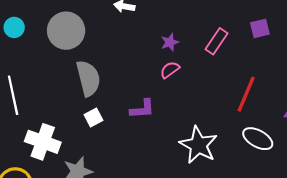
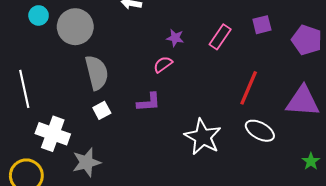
cyan circle: (14, 27) -> (39, 15), moved
purple star: (170, 42) -> (175, 38), turned 30
pink semicircle: (170, 70) -> (163, 64), moved

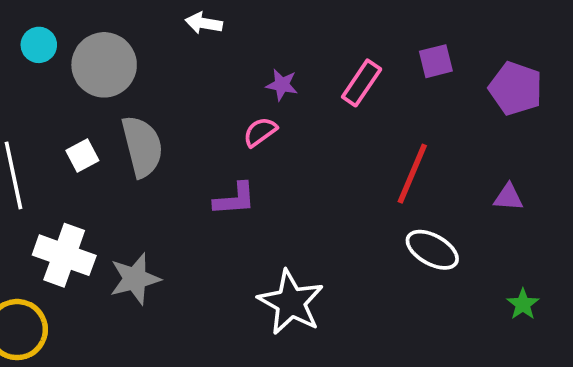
purple triangle: (303, 101) -> (508, 197), size x0.5
white square: (102, 110) -> (82, 155), moved
white star: (203, 137) -> (291, 302), moved
gray star: (86, 162) -> (135, 279), moved

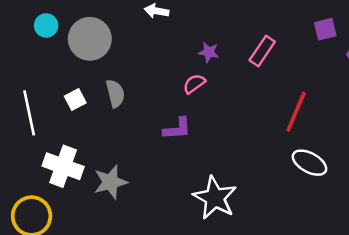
purple square: (436, 61) -> (325, 29), moved
gray semicircle: (142, 146) -> (115, 93), size x0.7

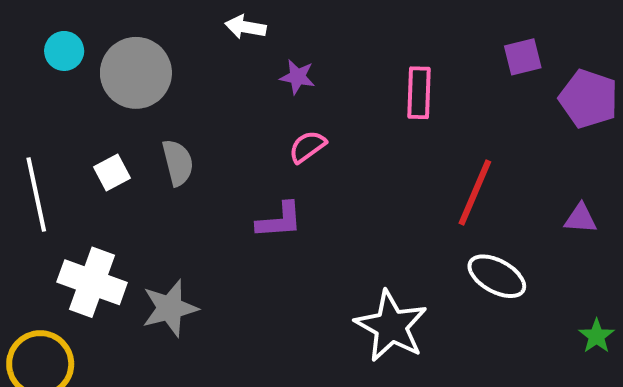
pink rectangle: (262, 51) -> (419, 93), turned -32
purple star: (209, 52) -> (297, 77), moved
white star: (215, 198) -> (391, 326), moved

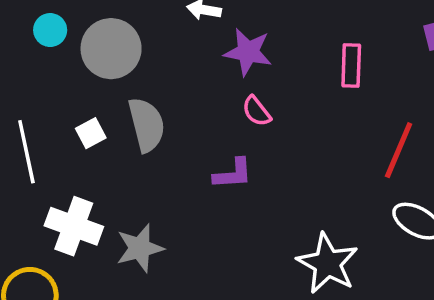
purple star: (297, 77) -> (248, 52), size x1.6
pink semicircle: (307, 147) -> (256, 111), turned -92
gray semicircle: (178, 163) -> (147, 125), size x1.4

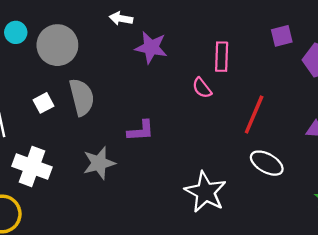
pink semicircle: (256, 111) -> (202, 88), moved
gray star: (140, 248) -> (99, 163), moved

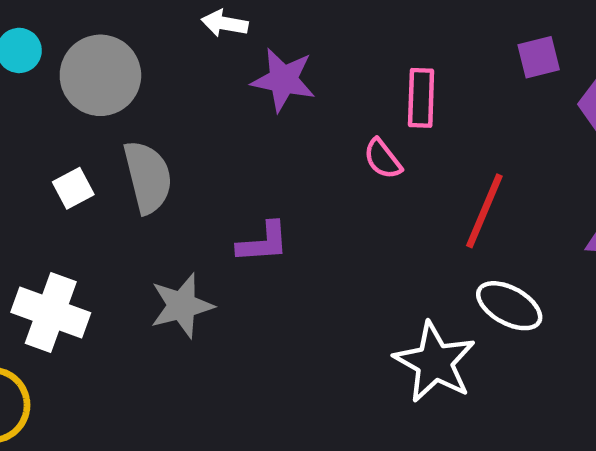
white star: (205, 192) -> (435, 362), moved

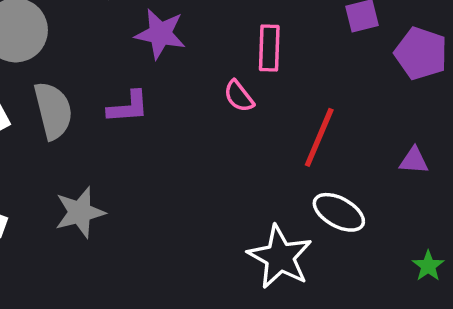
purple L-shape: (263, 242) -> (128, 107), moved

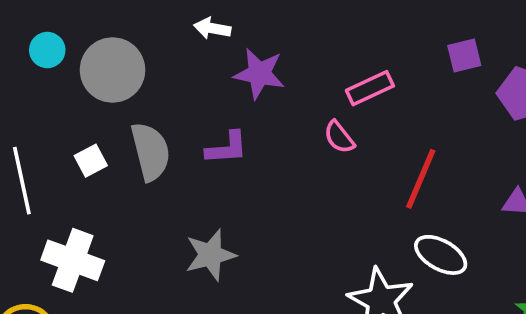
pink rectangle: (269, 48) -> (370, 88), turned 63
gray star: (80, 212) -> (210, 255), moved

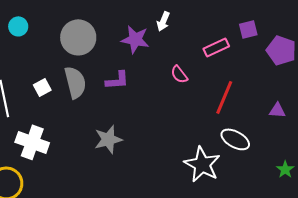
white arrow: (212, 28) -> (163, 21), moved, turned -78
gray circle: (113, 70) -> (78, 37), moved
pink rectangle: (370, 88) -> (216, 47), moved

